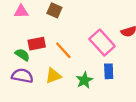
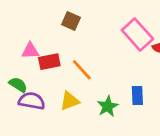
pink triangle: (21, 12) -> (30, 51), moved
pink rectangle: (102, 43) -> (137, 35), moved
green semicircle: (22, 55) -> (18, 85), moved

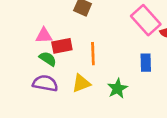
orange line: (82, 70) -> (93, 54), turned 40
green semicircle: (18, 85) -> (48, 59), moved
blue rectangle: (137, 96) -> (146, 63), moved

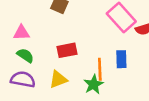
red rectangle: (62, 46) -> (67, 50), moved
orange line: (93, 54) -> (100, 69), moved

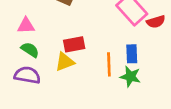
yellow triangle: (58, 79) -> (65, 62), moved
green star: (94, 84) -> (130, 77), moved, turned -30

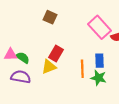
pink triangle: (26, 26) -> (11, 55), moved
red rectangle: (74, 44) -> (56, 54), turned -49

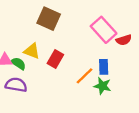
brown square: (50, 17) -> (49, 19), size x1.5
yellow triangle: (49, 67) -> (32, 51), moved, turned 42
orange line: (82, 69) -> (84, 76), turned 48

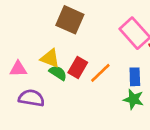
green semicircle: (18, 63) -> (58, 73), moved
orange line: (84, 76) -> (100, 73), moved

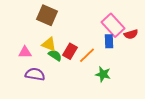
brown square: (70, 20) -> (47, 15), moved
blue rectangle: (135, 77) -> (109, 41), moved
green star: (134, 99) -> (103, 74), moved

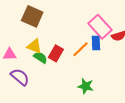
orange line: (87, 55) -> (80, 49), moved
purple semicircle: (35, 74) -> (20, 77), turned 30
green star: (103, 74) -> (86, 86), moved

